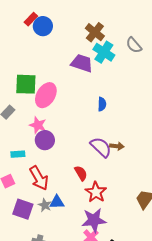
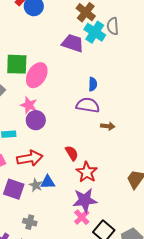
gray semicircle: (134, 45) -> (113, 26), moved, turned 36
purple semicircle: (101, 147) -> (88, 105), moved, turned -35
red arrow: (39, 178) -> (30, 158), turned -70

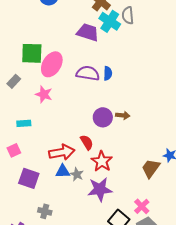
purple semicircle: (88, 105) -> (88, 73), moved
purple circle: (36, 120) -> (103, 117), moved
red arrow: (30, 158) -> (62, 152), moved
gray star: (36, 185) -> (77, 174), moved
pink cross: (82, 217) -> (142, 206), moved

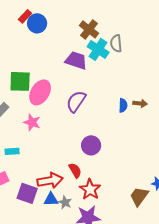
purple semicircle: (88, 73) -> (76, 101), turned -65
blue semicircle: (108, 73) -> (123, 105), moved
brown arrow: (123, 115) -> (140, 103), moved
purple square: (29, 178) -> (27, 193), moved

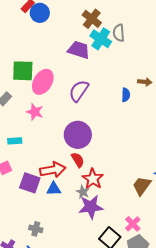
brown arrow: (140, 103) -> (145, 82), moved
purple circle: (91, 145) -> (78, 135), moved, size x1.4
gray star: (65, 202) -> (83, 192), moved

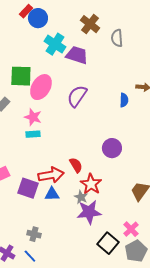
cyan cross: (101, 39) -> (55, 44), moved
purple circle: (78, 135) -> (112, 148), moved, size x0.7
cyan rectangle: (15, 141) -> (33, 134), moved

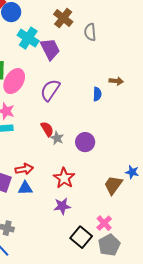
purple trapezoid: (77, 55) -> (50, 49), turned 45
red semicircle: (76, 165) -> (47, 129), moved
red arrow: (51, 175) -> (24, 169), size x0.7
gray star: (81, 197) -> (57, 138), moved
purple star: (89, 212) -> (62, 206), size x0.7

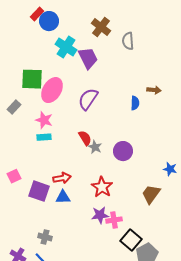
blue star: (132, 172) -> (170, 169), moved
pink cross: (104, 223) -> (114, 220), moved, turned 35
black square: (81, 237) -> (131, 240), moved

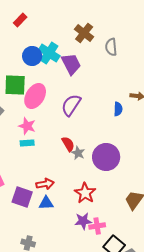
blue circle: (49, 21) -> (32, 56), moved
purple circle: (123, 151) -> (106, 157), size x1.4

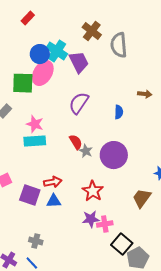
gray semicircle: (111, 47) -> (119, 45), size x1.4
pink ellipse: (35, 96) -> (43, 73), moved
blue semicircle: (118, 109) -> (119, 112), moved
cyan rectangle: (27, 143) -> (35, 141), size x1.5

